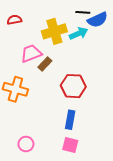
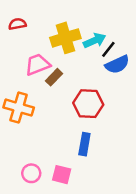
black line: (83, 12) -> (108, 49), moved, turned -56
blue semicircle: (98, 20) -> (117, 64), moved
pink square: (70, 145) -> (62, 175), moved

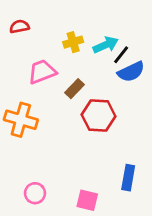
yellow cross: (65, 38) -> (73, 42), size x0.6
brown rectangle: (54, 77) -> (75, 89), moved
blue rectangle: (84, 144) -> (128, 178), moved
pink square: (62, 175) -> (87, 200), moved

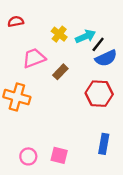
yellow cross: (73, 42) -> (59, 34), turned -35
red hexagon: (99, 116) -> (99, 94), moved
pink square: (87, 200) -> (59, 155), moved

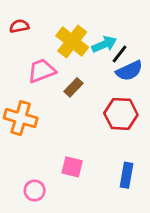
yellow cross: (59, 34) -> (72, 41), size x1.6
pink square: (59, 155) -> (72, 167), moved

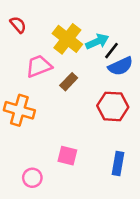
red semicircle: (19, 26) -> (18, 25), turned 60

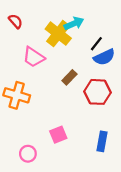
cyan arrow: (97, 42) -> (74, 23), moved
pink trapezoid: (39, 66) -> (34, 57), turned -125
brown rectangle: (69, 82) -> (69, 77), moved
pink square: (67, 156) -> (58, 135), turned -36

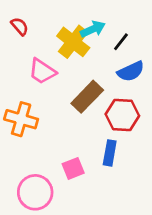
black line: (96, 44) -> (121, 42), moved
brown rectangle: (69, 77) -> (87, 97), size x1.6
blue rectangle: (102, 141) -> (110, 153), moved
pink circle: (28, 154) -> (35, 192), size x1.6

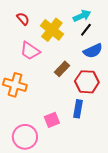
red semicircle: (20, 26) -> (23, 19), moved
cyan arrow: (93, 29) -> (82, 16), moved
brown rectangle: (87, 97) -> (62, 69), size x0.7

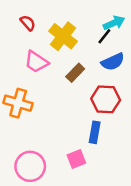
cyan arrow: (82, 16) -> (114, 23), moved
brown rectangle: (62, 69) -> (75, 73), moved
pink square: (52, 120) -> (76, 159), moved

